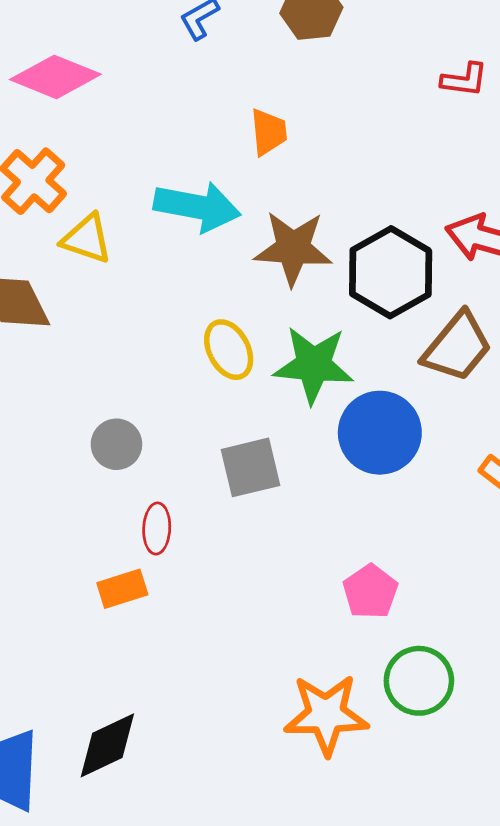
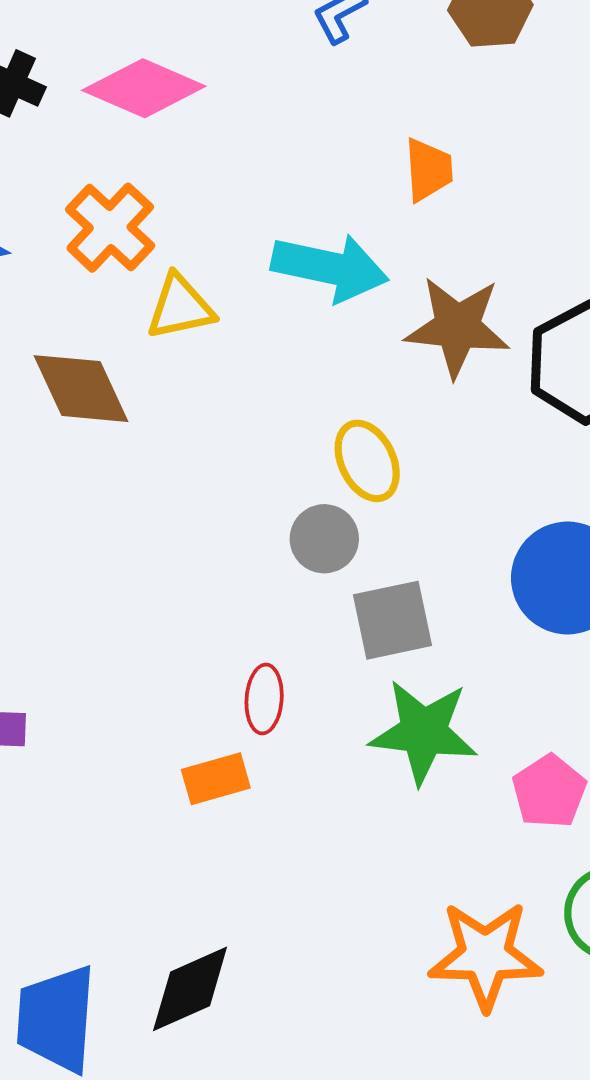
yellow triangle: (87, 239) -> (180, 307), turned -32
green star: (313, 365) -> (423, 732), moved
gray circle: (116, 444) -> (324, 539), moved

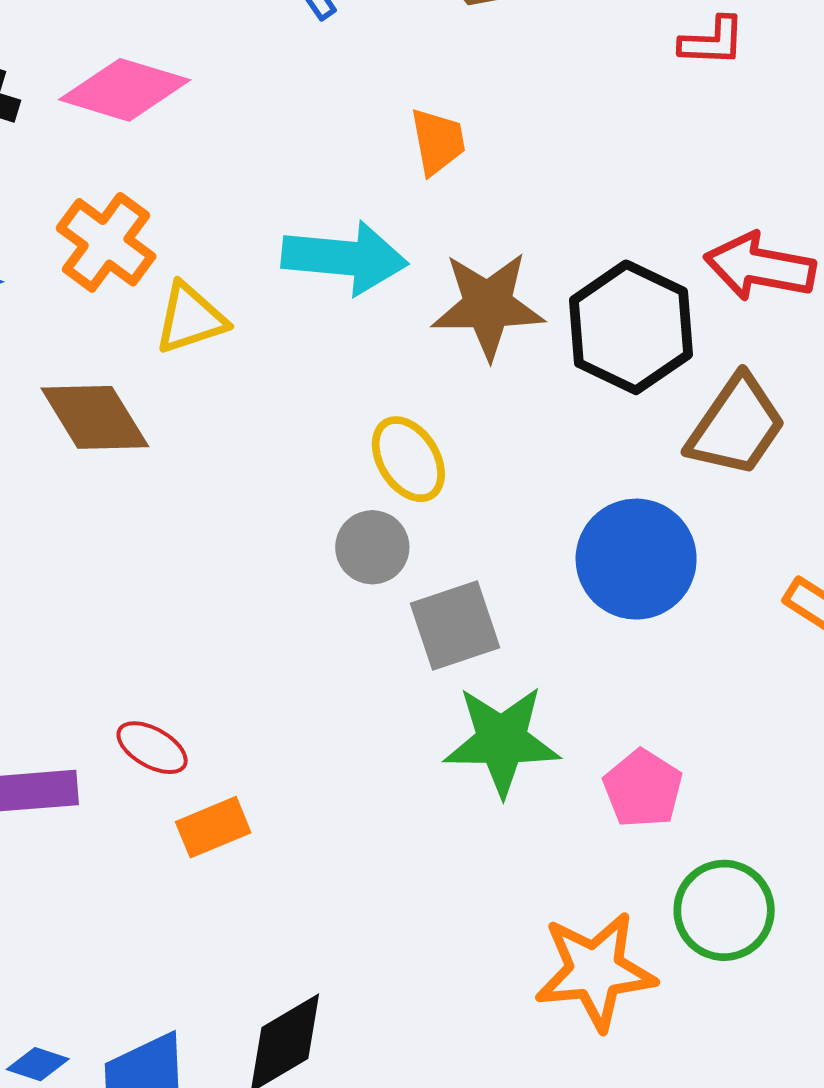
red ellipse: (264, 699) -> (152, 748), moved, turned -58
orange rectangle: (216, 779) -> (213, 827), moved

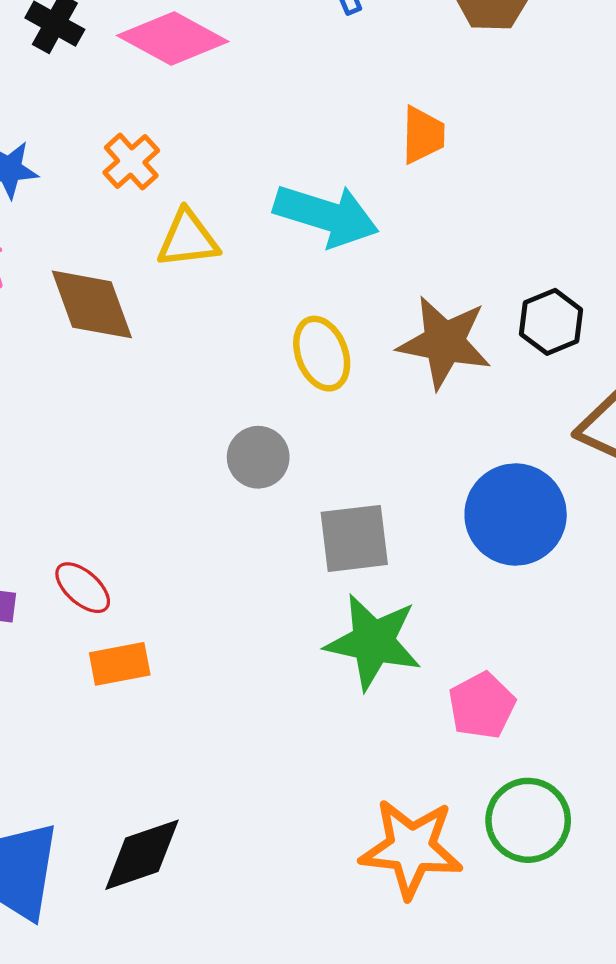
orange cross: (106, 242) -> (131, 162), size x0.7
brown star: (488, 305) -> (444, 342), moved
black hexagon: (631, 327) -> (551, 322), size x0.6
yellow ellipse: (408, 459) -> (322, 354), moved
gray circle: (372, 547) -> (258, 457), moved

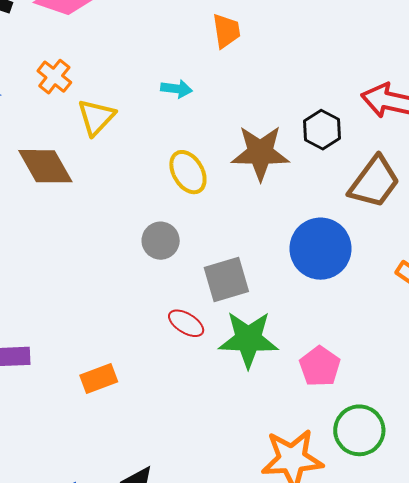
cyan arrow: (326, 215) -> (176, 89), size x0.5
yellow triangle: (188, 239) -> (96, 117), turned -30
red ellipse: (83, 588) -> (186, 323), moved

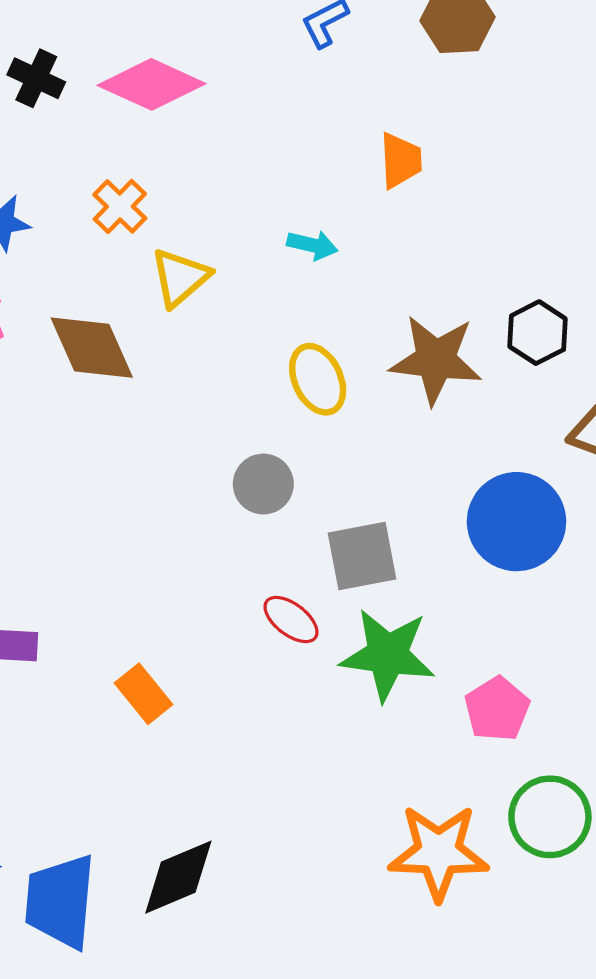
orange rectangle: (99, 378) -> (143, 694), turned 66

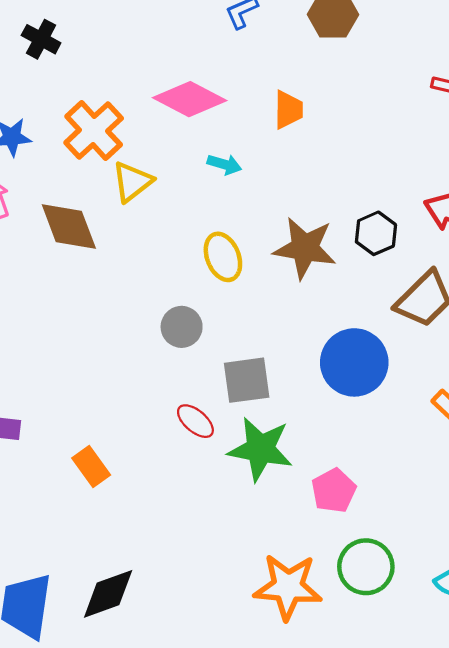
pink diamond: (151, 84) -> (190, 99), moved
orange cross: (120, 206) -> (94, 131), size x1.6

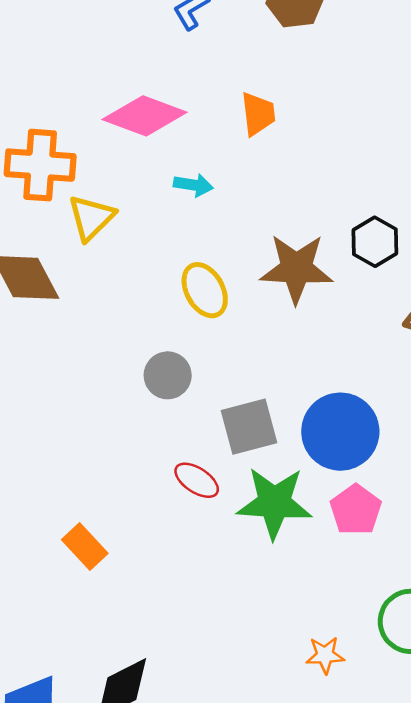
orange cross: (94, 131) -> (40, 165), turned -36
blue circle: (354, 362) -> (340, 432), moved
pink pentagon: (334, 491) -> (356, 510), moved
orange star: (288, 587) -> (325, 655), size x0.5

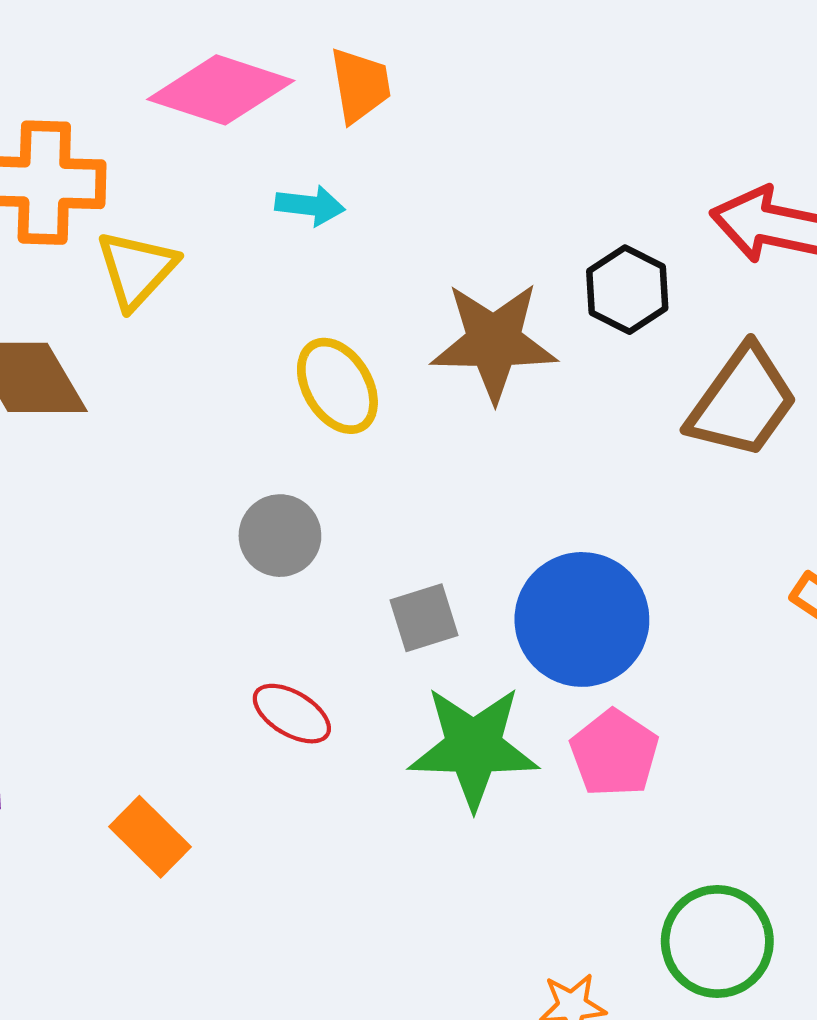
orange trapezoid: (258, 114) -> (360, 85), moved
gray square: (249, 427) -> (424, 618), size x0.7
red ellipse: (197, 480) -> (292, 714), moved

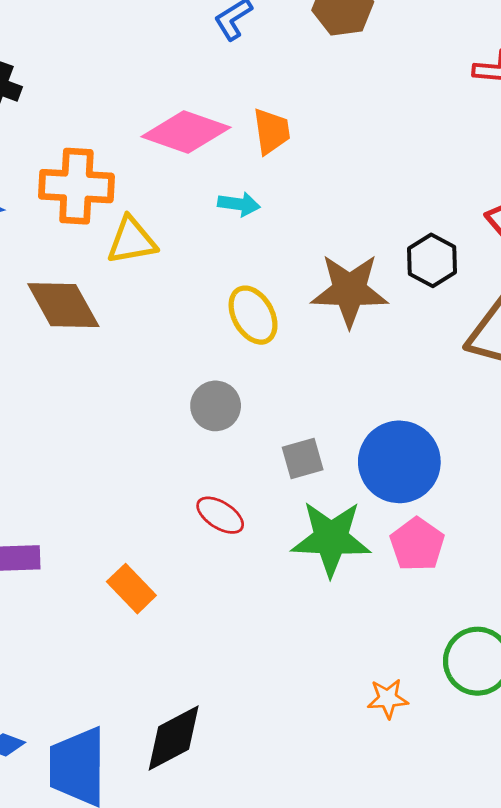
yellow triangle: (136, 269) -> (132, 241), turned 36

